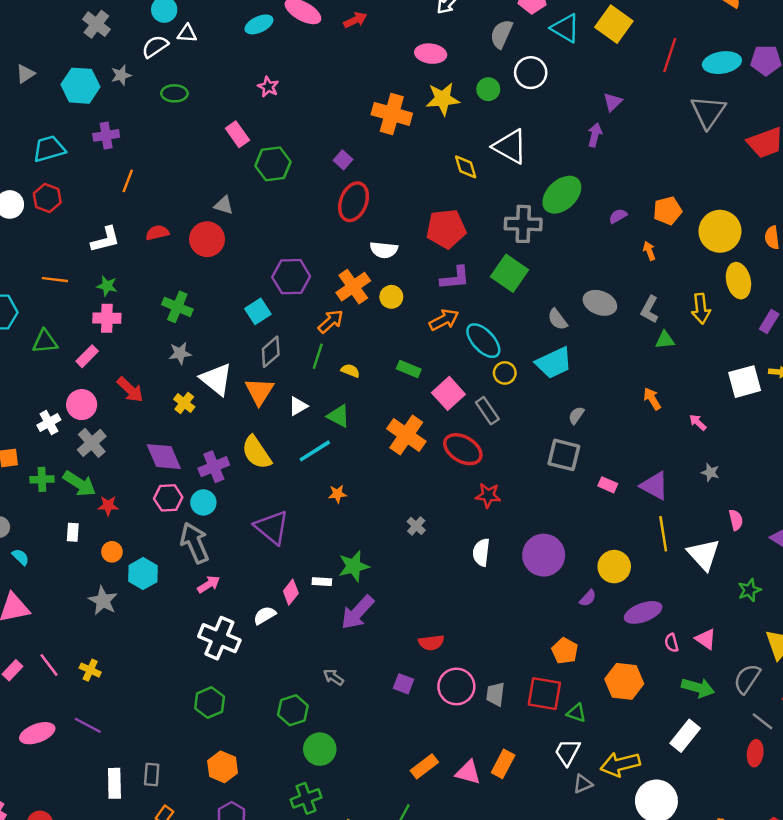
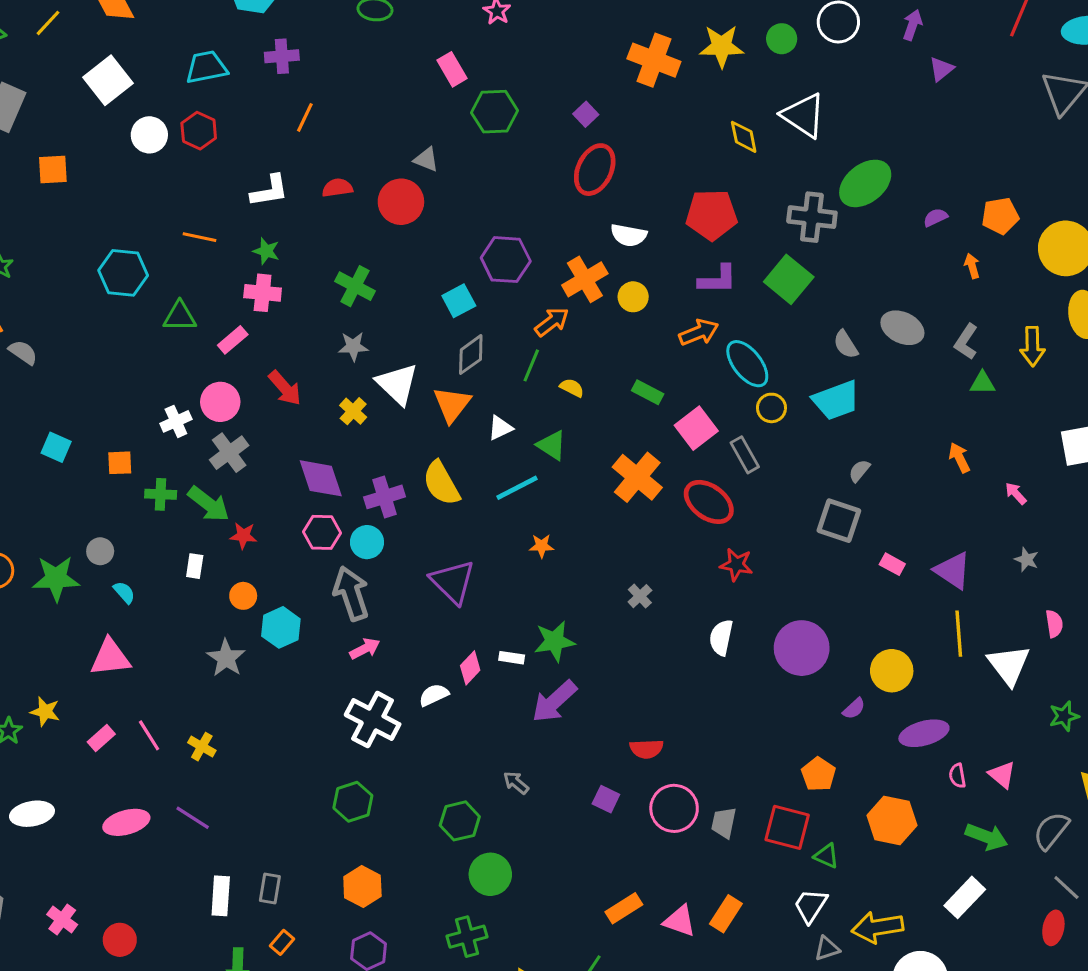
purple arrow: (595, 135) -> (913, 25), moved

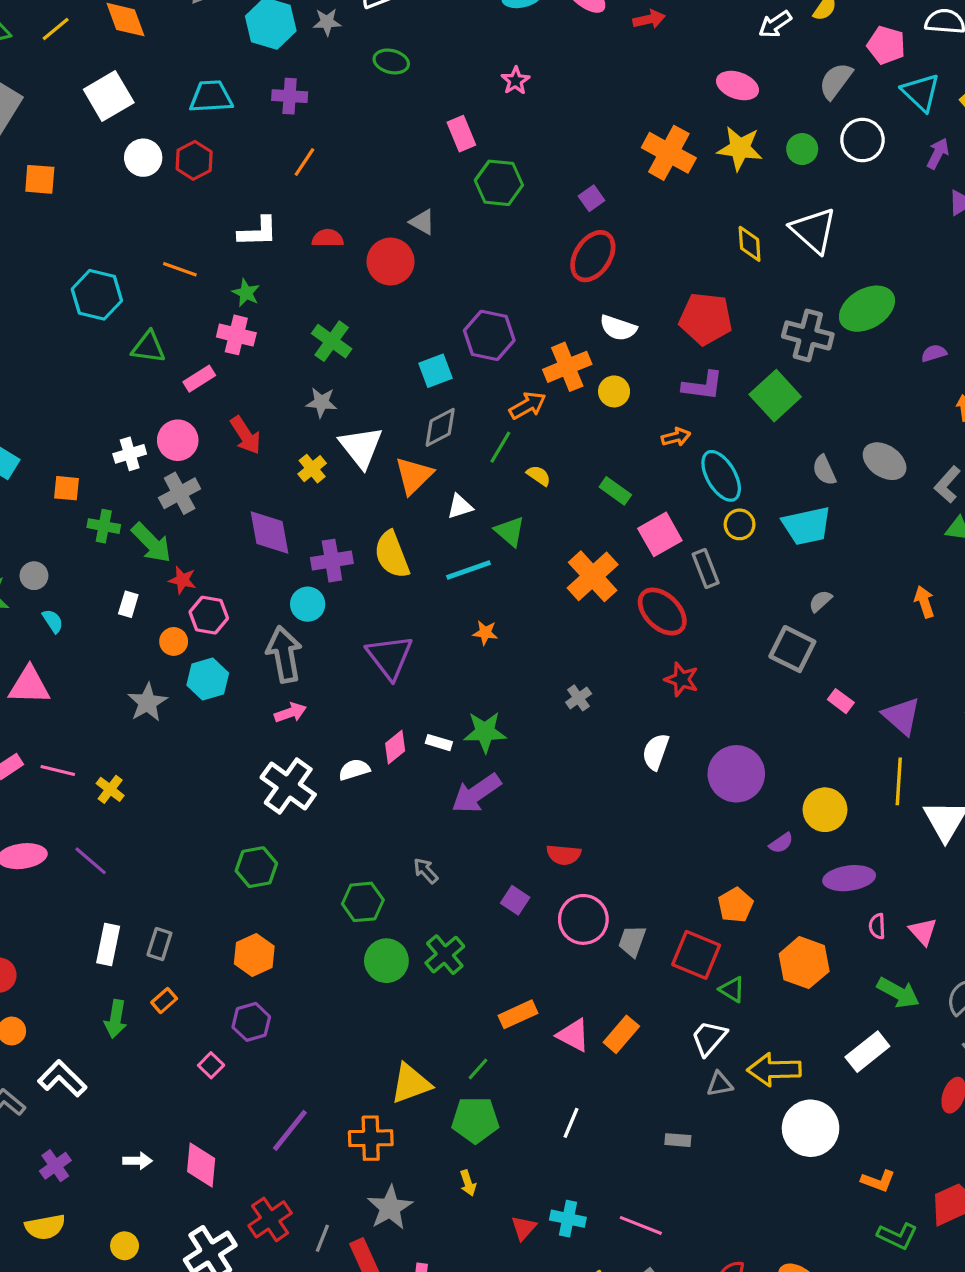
orange arrow: (699, 332) -> (676, 437), size x0.7
pink hexagon: (322, 532) -> (209, 615), moved
pink line: (149, 735) -> (58, 771), turned -52
green cross: (467, 937) -> (445, 955), moved, turned -33

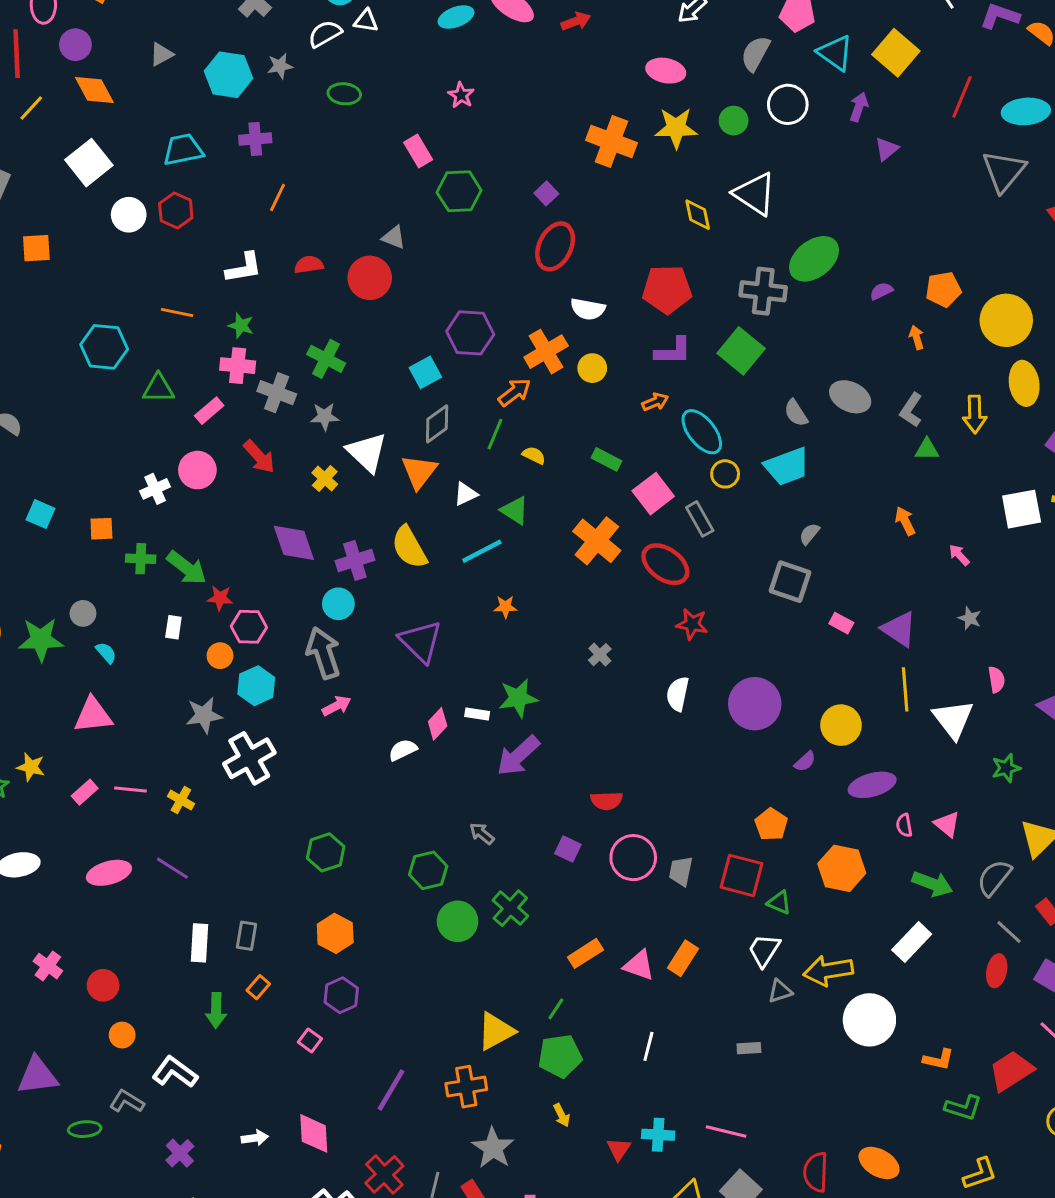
gray cross: (180, 493) -> (277, 393), moved, turned -33
gray star: (147, 702) -> (204, 715), turned 30
white cross: (288, 786) -> (249, 758), moved, turned 33

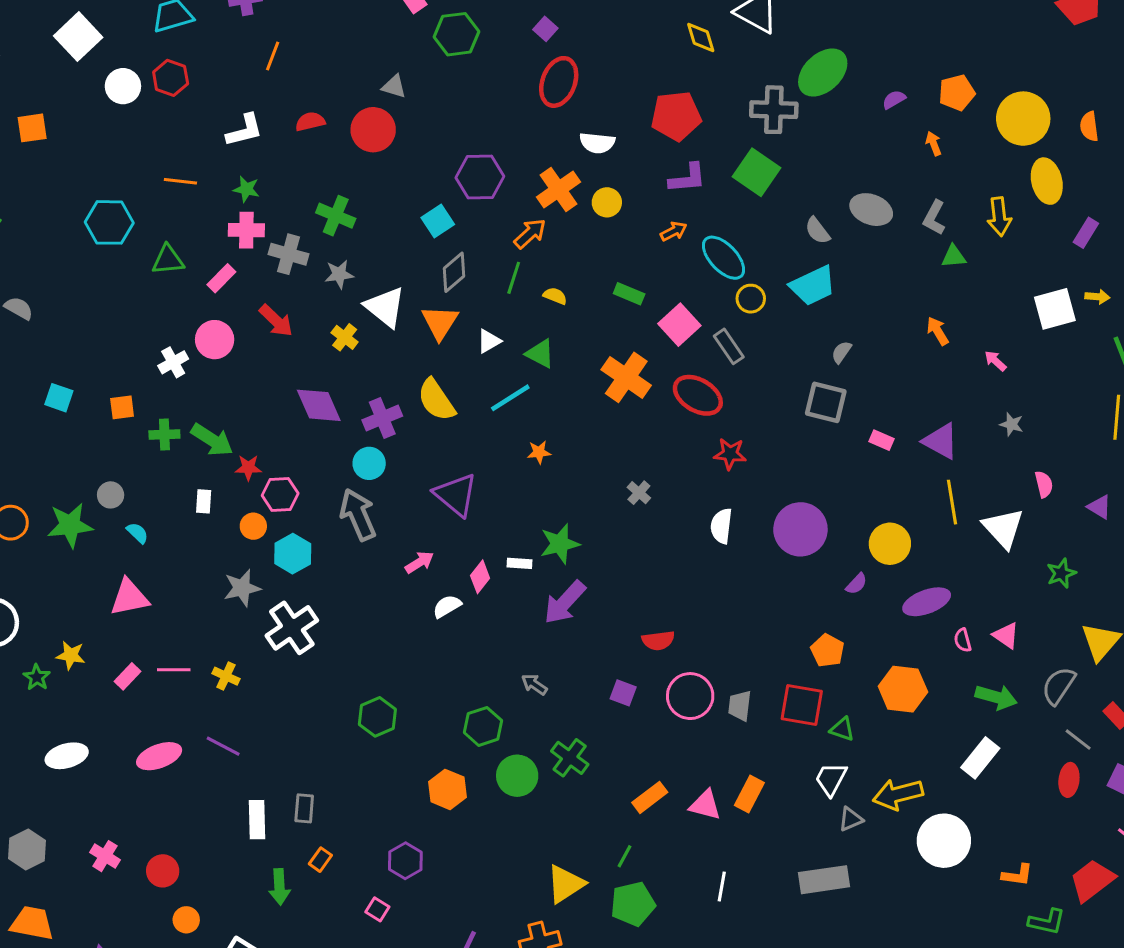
pink arrow: (337, 706) -> (419, 562), moved
orange hexagon: (335, 933) -> (447, 789), moved
gray rectangle: (749, 1048) -> (824, 880), size x2.0

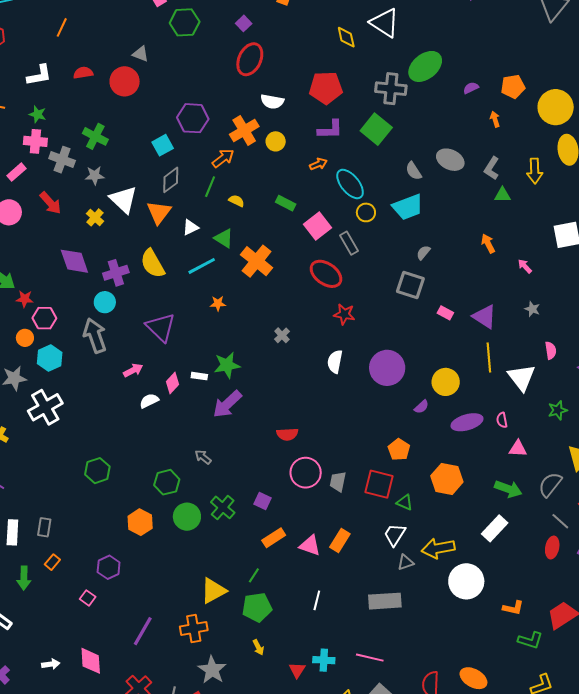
orange cross: (626, 377) -> (257, 261), moved
pink triangle: (1006, 635) -> (518, 449), turned -36
pink semicircle: (963, 640) -> (502, 420), moved
purple square: (623, 693) -> (262, 501), moved

